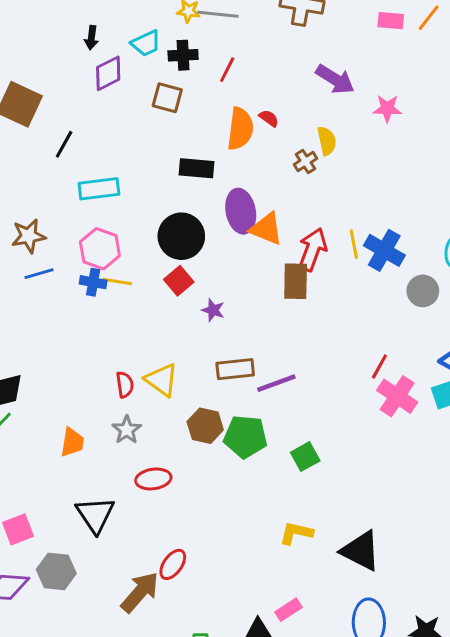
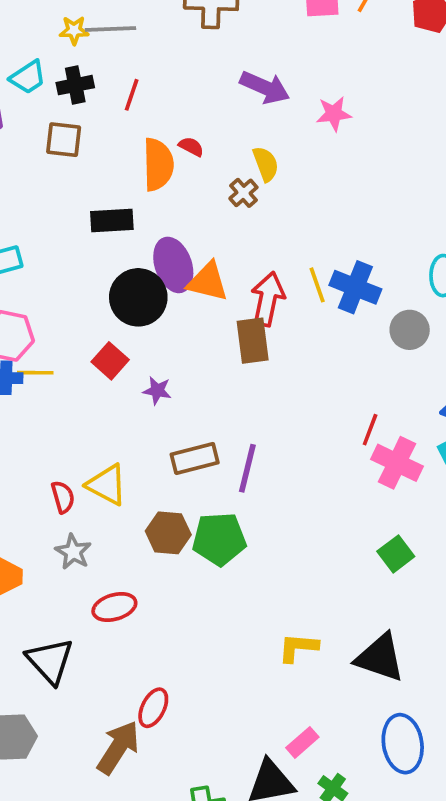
black circle: (181, 236) -> (138, 297), moved
purple line: (276, 383) -> (247, 468), turned -48
green square: (305, 457) -> (396, 554), moved

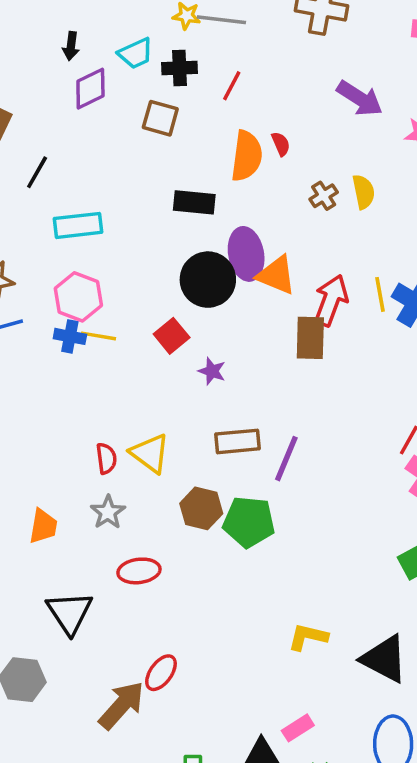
red semicircle: (191, 147) -> (281, 144), turned 30
yellow semicircle: (266, 164) -> (364, 192), moved

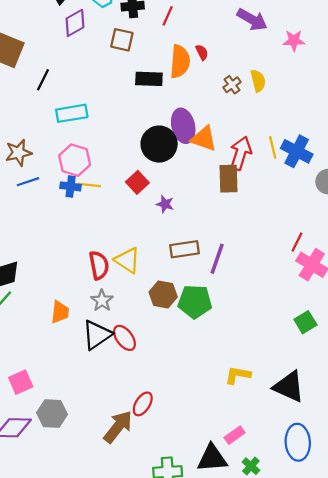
black rectangle: (194, 202) -> (149, 79), moved
red semicircle: (106, 458) -> (99, 265), size x1.4
red ellipse: (139, 571) -> (124, 338), turned 64
black triangle: (70, 613) -> (97, 335), moved, turned 32

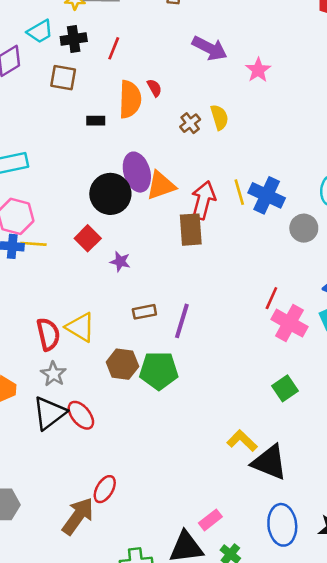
pink star: (294, 41) -> (258, 70), turned -30
black rectangle: (149, 79) -> (96, 121), size x0.6
orange triangle: (204, 139) -> (161, 186), turned -36
brown rectangle: (184, 249) -> (144, 312), size x0.7
yellow L-shape: (238, 375) -> (242, 441), moved, turned 36

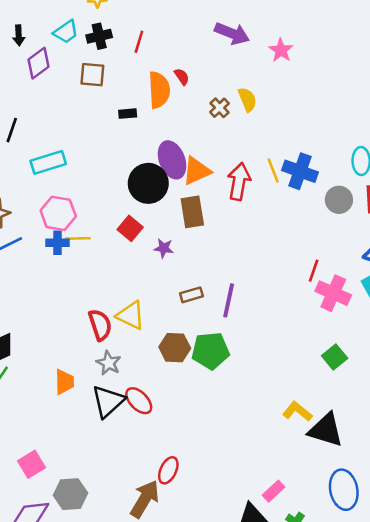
brown rectangle: (191, 230) -> (192, 212), moved

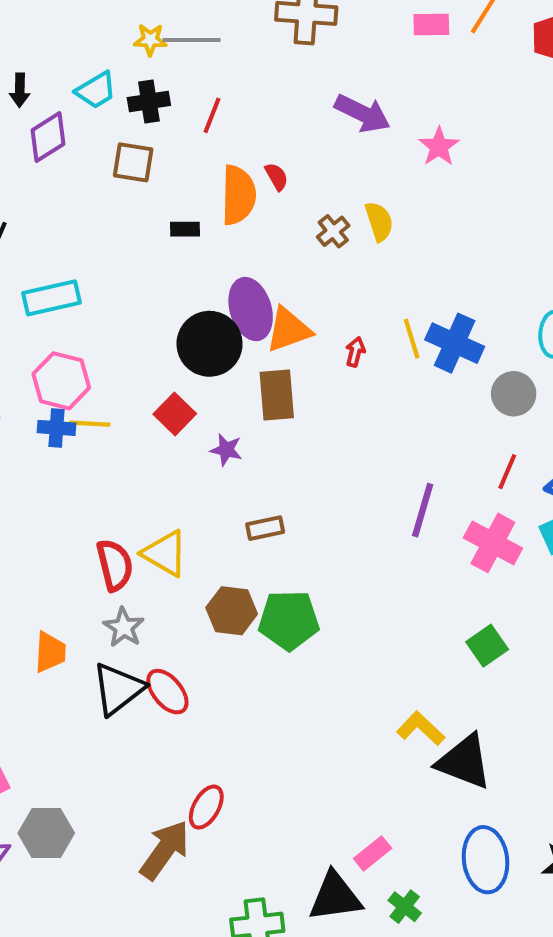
red arrow: (239, 181) -> (355, 352), size x0.5
red line: (314, 271) -> (507, 472), moved
purple line: (229, 300) -> (423, 510), moved

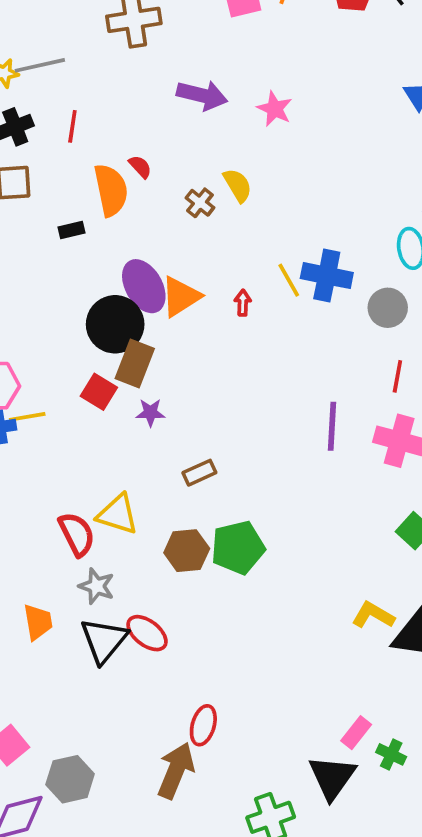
brown rectangle: (277, 395) -> (135, 363), moved, turned 39
black triangle: (335, 897) -> (332, 777), turned -34
green cross: (405, 907) -> (391, 754), moved

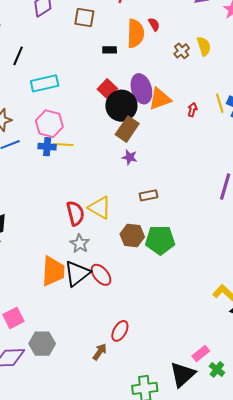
red square: (99, 392) -> (107, 89), moved
orange trapezoid: (38, 622) -> (53, 271), moved, size x1.5
brown arrow: (176, 771) -> (100, 352), size x0.6

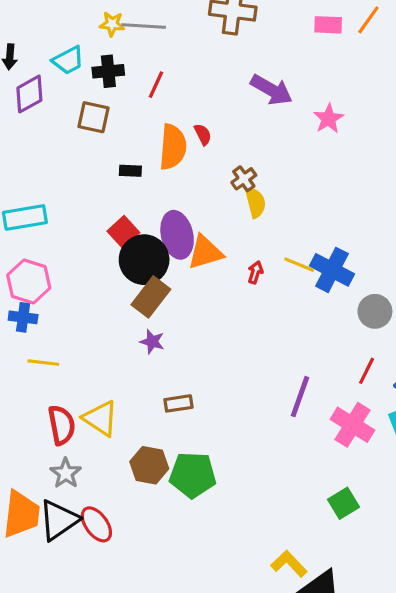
yellow semicircle: (204, 46) -> (255, 202), moved
yellow line: (220, 103) -> (299, 265), turned -54
yellow line: (63, 144) -> (43, 363), moved

